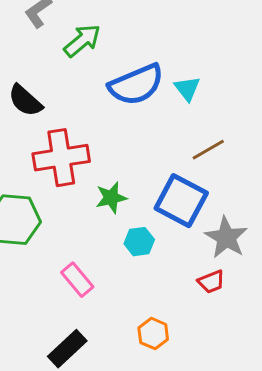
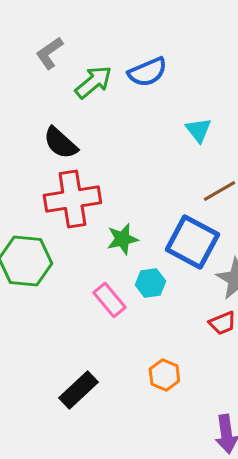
blue semicircle: (136, 85) -> (147, 72), moved, size x0.7
black semicircle: (25, 101) -> (60, 143), moved
pink rectangle: (77, 280) -> (109, 300), moved

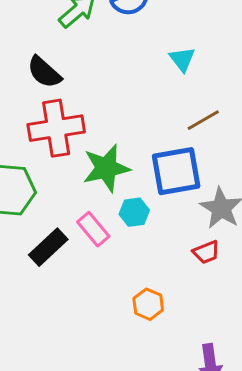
green star: (122, 239) -> (106, 168), size x1.5
blue square: (192, 242) -> (176, 171), turned -38
black rectangle: (78, 390) -> (48, 247), moved

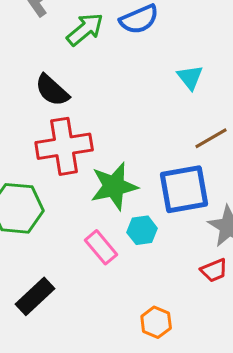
black rectangle: (48, 247) -> (35, 296), moved

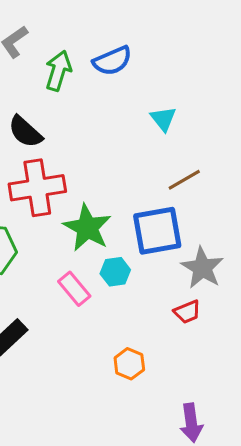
green arrow: (85, 29) -> (58, 71), turned -33
green star: (114, 186) -> (87, 228), turned -30

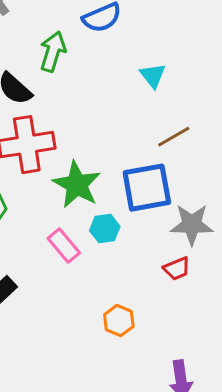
green arrow: (58, 71) -> (53, 52), moved
gray star: (202, 268) -> (192, 225), turned -30

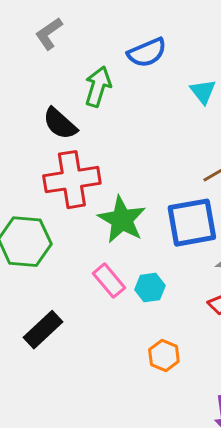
cyan triangle: (153, 76) -> (203, 92), moved
cyan hexagon: (105, 229) -> (150, 288), moved

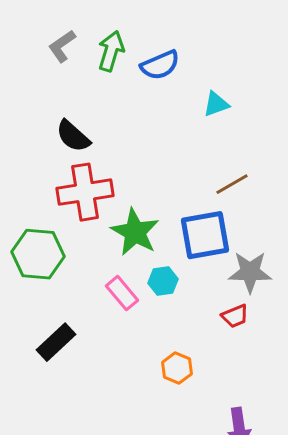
green arrow: (98, 87) -> (111, 51), moved
cyan triangle: (203, 92) -> (216, 104), turned 48
cyan hexagon: (150, 288) -> (163, 281), moved

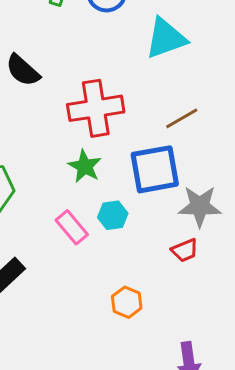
cyan triangle: (216, 104) -> (166, 38), size x1.6
red cross: (85, 192) -> (96, 108), moved
green star: (135, 232) -> (85, 166), size x0.7

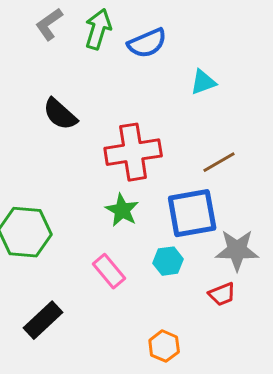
cyan triangle: (166, 38) -> (203, 82), size x0.6
cyan hexagon: (113, 215) -> (168, 261), moved

